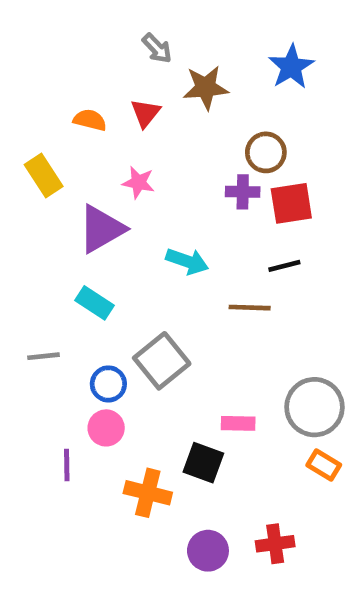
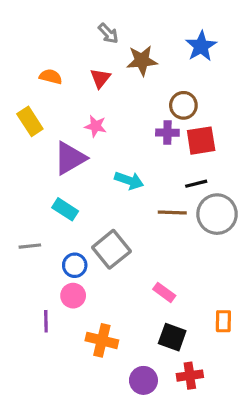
orange semicircle: (90, 120) -> (51, 77), moved
gray circle: (314, 407) -> (217, 214), moved
pink rectangle: (238, 423) -> (164, 292), turned 35
black square: (203, 463) -> (172, 337), moved
orange rectangle: (324, 465) -> (223, 321), turned 60

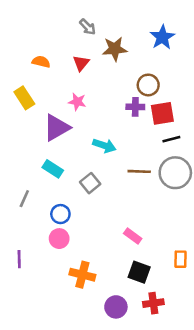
black line: (196, 184) -> (171, 139), moved
gray line: (30, 246) -> (24, 199), turned -60
gray square: (111, 249) -> (90, 183), moved, size x0.7
purple line: (46, 321) -> (19, 259), moved

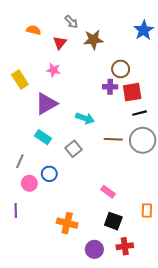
blue star: (162, 37) -> (144, 30), moved
orange semicircle: (41, 62) -> (34, 30), moved
red triangle: (81, 63) -> (60, 43), moved
pink star: (77, 102) -> (53, 70), moved
pink circle: (59, 239) -> (29, 183), moved

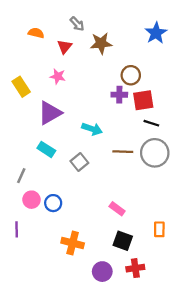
black line: (139, 113) -> (151, 123), turned 32
blue circle: (49, 174) -> (53, 203), moved

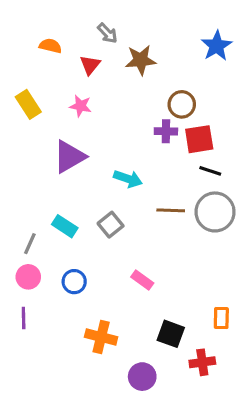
yellow rectangle: (21, 87) -> (28, 104), moved
cyan rectangle: (46, 149) -> (65, 226), moved
pink circle: (31, 200) -> (28, 277), moved
pink rectangle: (117, 209) -> (142, 280), moved
red cross: (135, 268) -> (202, 362), moved

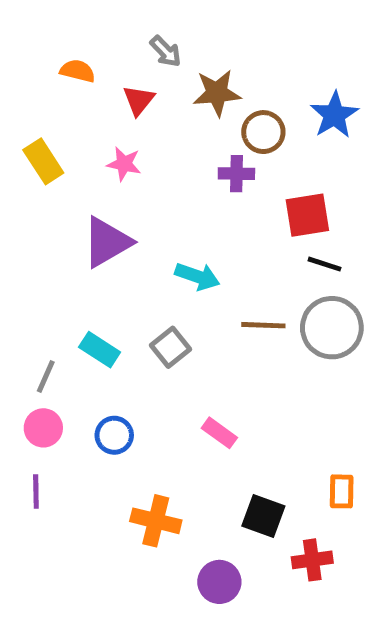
blue star: (217, 46) -> (334, 115), moved
brown circle: (182, 104) -> (263, 132), moved
purple cross: (166, 131) -> (236, 174), moved

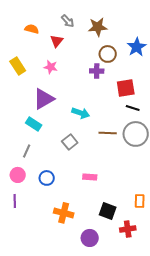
brown star: (217, 93) -> (98, 27), moved
cyan rectangle: (100, 350) -> (34, 124), moved
gray line: (46, 377) -> (27, 151), moved
pink rectangle: (219, 433) -> (90, 177), turned -32

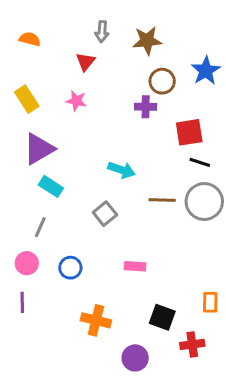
gray arrow: (68, 21) -> (102, 32), turned 48
orange semicircle: (32, 29) -> (30, 39), moved
purple triangle: (44, 99) -> (39, 149), moved

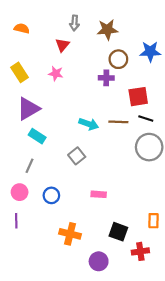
blue star: (206, 71) -> (150, 52), turned 30
brown line: (162, 200) -> (118, 122), moved

